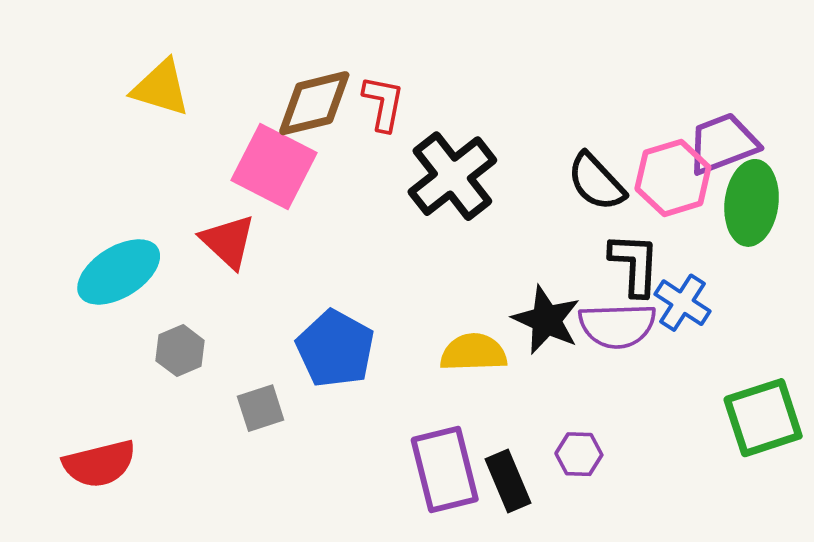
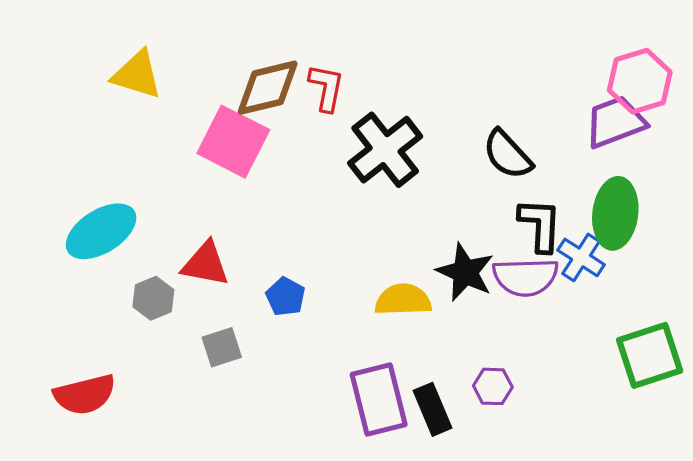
pink hexagon: (673, 178) -> (640, 81), moved
green ellipse: (752, 203) -> (615, 213), moved
red triangle: (228, 241) -> (206, 264), moved, turned -32
blue pentagon: (335, 349) -> (286, 297), size x0.6

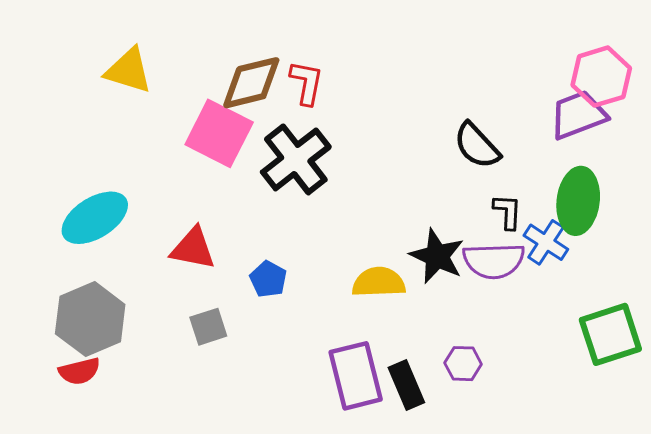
black cross: (385, 150) -> (296, 159), moved
black L-shape: (540, 225) -> (508, 212), size x0.7
gray hexagon: (153, 298) -> (90, 319), moved, size x1.8
red semicircle: (85, 395) -> (79, 371), size x0.7

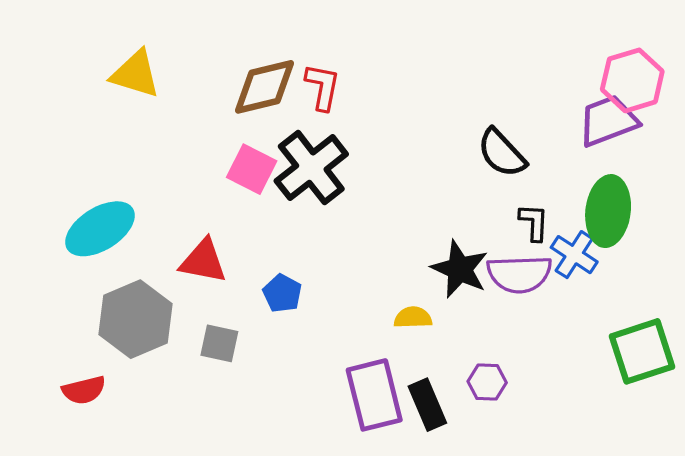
pink square: (219, 133) -> (252, 169), moved, size x0.7
yellow semicircle: (379, 282) -> (413, 318), moved, size x0.7
gray hexagon: (90, 319) -> (135, 319), moved
gray square: (208, 327) -> (219, 343), turned 30

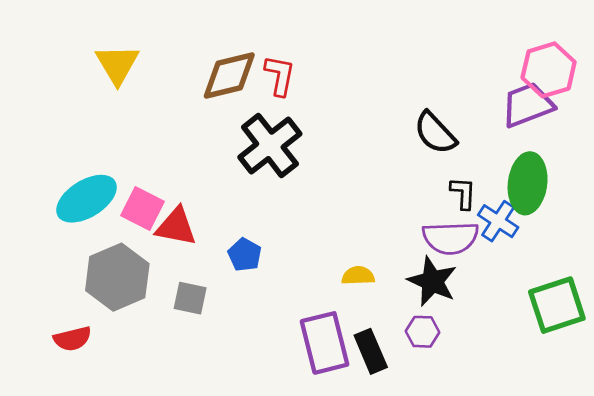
yellow triangle: (135, 74) -> (117, 64), turned 42
pink square: (252, 169) -> (142, 209), moved
black star: (460, 269) -> (432, 281), moved

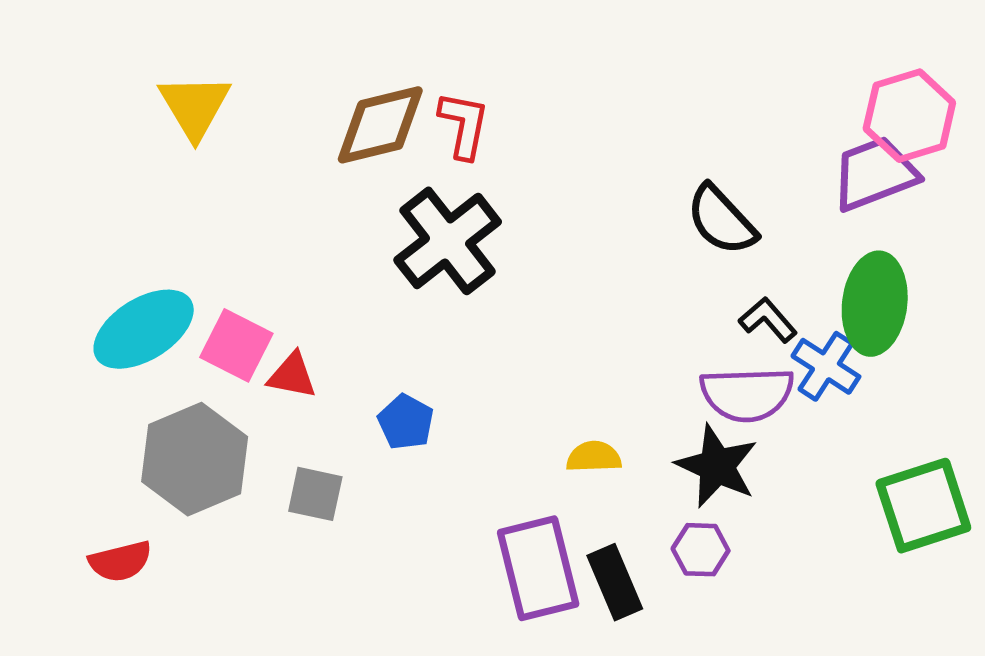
black L-shape: (463, 193) -> (768, 320), turned -44
red triangle: (176, 227) -> (292, 376), size x0.7

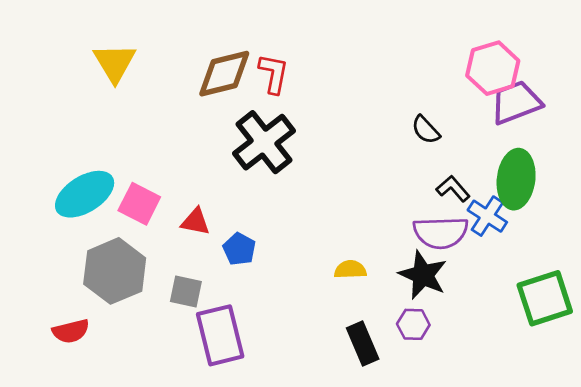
pink hexagon: (909, 116) -> (493, 68), moved
black semicircle: (721, 220) -> (426, 130), size x0.7
red triangle: (292, 376) -> (195, 222), moved
purple rectangle: (538, 568) -> (220, 335), moved

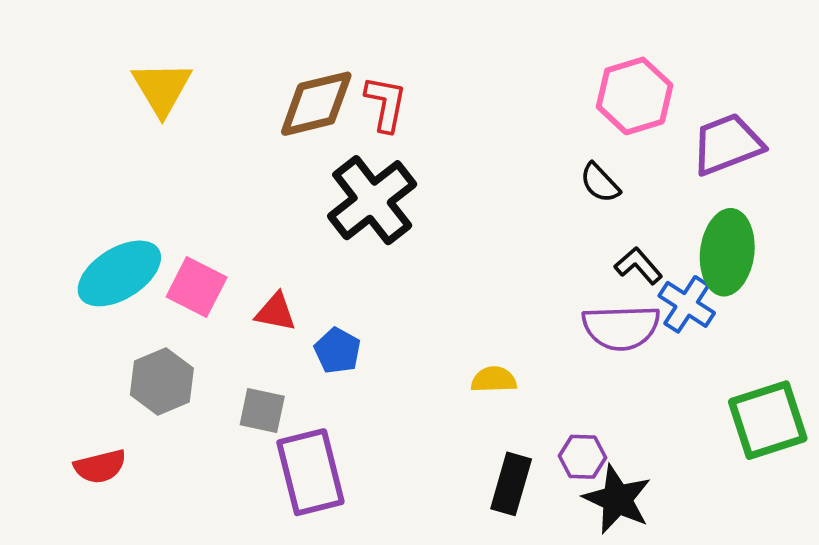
pink hexagon: (493, 68) -> (635, 96), moved
gray hexagon: (115, 271) -> (162, 382), size x0.7
black star: (423, 275) -> (617, 499), moved
black rectangle: (363, 344) -> (511, 484), turned 39

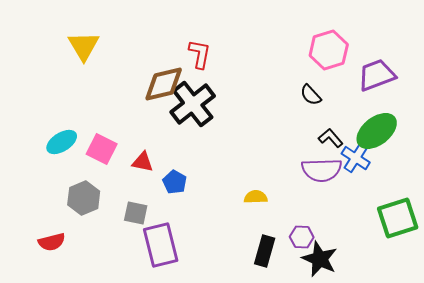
brown diamond: (316, 104) -> (164, 84), moved
green ellipse: (727, 252) -> (377, 131), turned 45
cyan ellipse: (119, 273) -> (62, 142), size x0.7

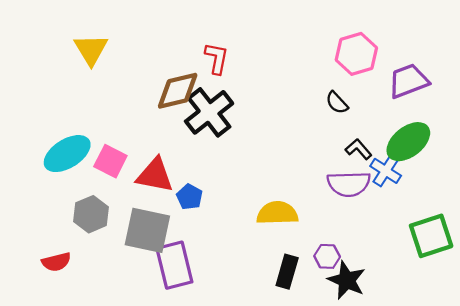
cyan ellipse: (62, 142) -> (67, 154), size x1.4
red triangle: (143, 162) -> (155, 175), size x1.6
yellow semicircle: (256, 197) -> (277, 213), size x1.6
gray square: (136, 213) -> (147, 230), size x1.8

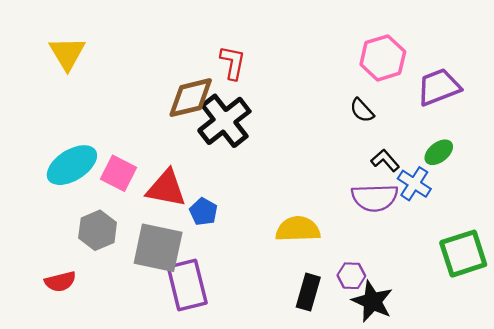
yellow triangle: (91, 50) -> (67, 53), moved
green ellipse: (408, 142) -> (439, 152), size x0.6

